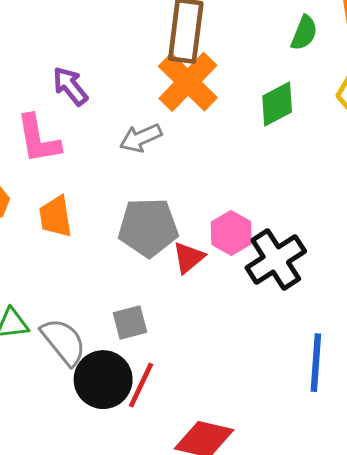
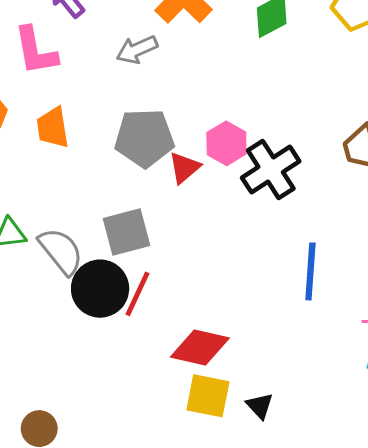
gray square: (130, 322) -> (126, 232), size x1.4

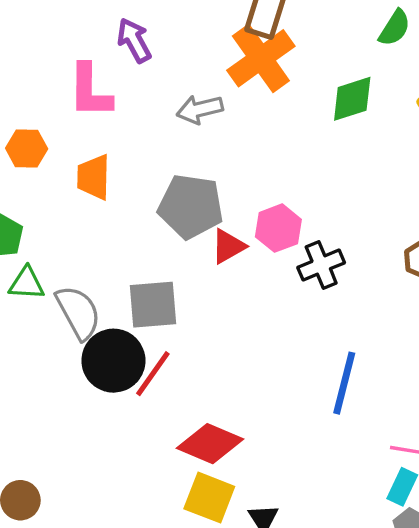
black cross: (271, 170) -> (321, 265), size x0.7

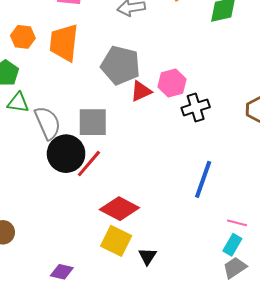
orange hexagon: (27, 149) -> (23, 37), moved
orange trapezoid: (94, 177) -> (64, 43), size x1.4

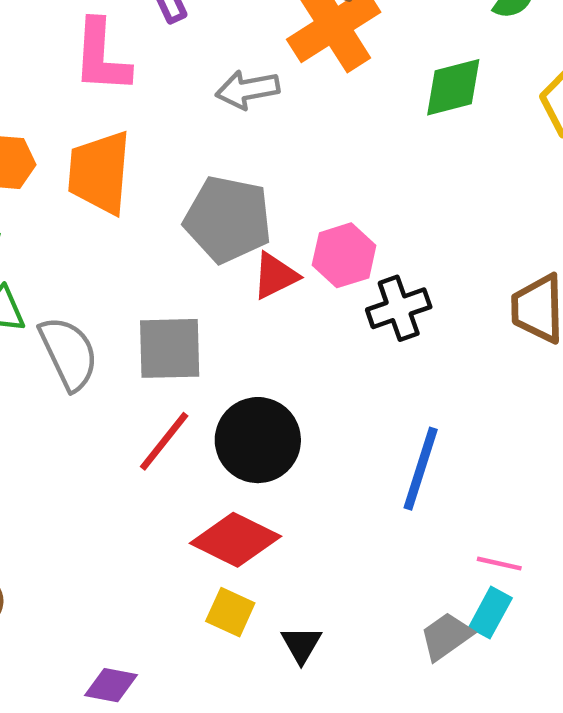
black circle: (66, 154) -> (258, 440), moved
yellow square: (116, 241) -> (230, 612), size x0.7
gray trapezoid: (235, 268) -> (446, 636), moved

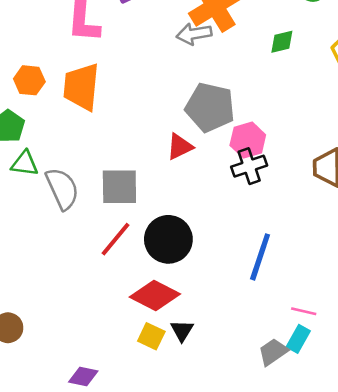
green diamond: (453, 87) -> (282, 42), size x0.7
gray arrow: (248, 90) -> (194, 34), moved
gray pentagon: (228, 219) -> (210, 107), moved
pink hexagon: (344, 255) -> (248, 140), moved
black triangle: (301, 644) -> (182, 331), moved

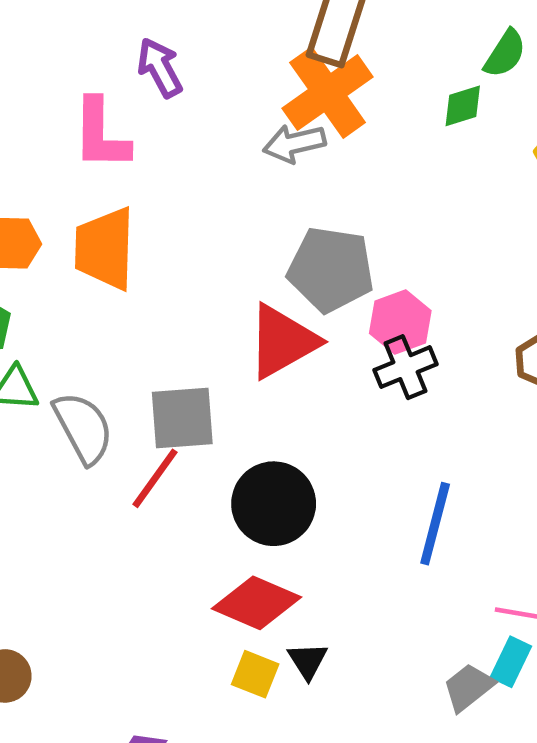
green diamond: (282, 42) -> (463, 106), moved
red triangle: (180, 147) -> (282, 341), size x1.6
red line: (115, 239) -> (155, 478), moved

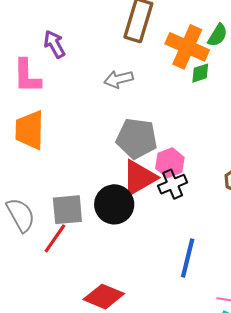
orange cross: (328, 93) -> (187, 47), moved, turned -30
green diamond: (463, 106) -> (200, 73), moved
red triangle: (282, 341) -> (139, 178), moved
black circle: (274, 504) -> (114, 204), moved

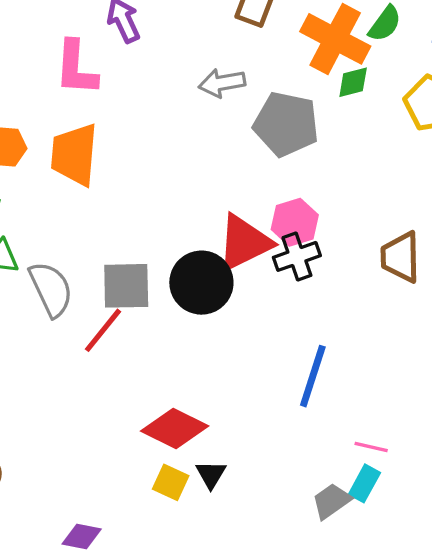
gray pentagon: (137, 138) -> (286, 124), moved

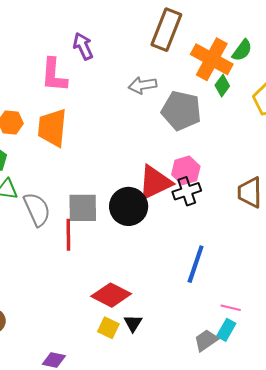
green diamond: (353, 82) -> (222, 86), turned -40
red line: (103, 330) -> (68, 235), turned -40

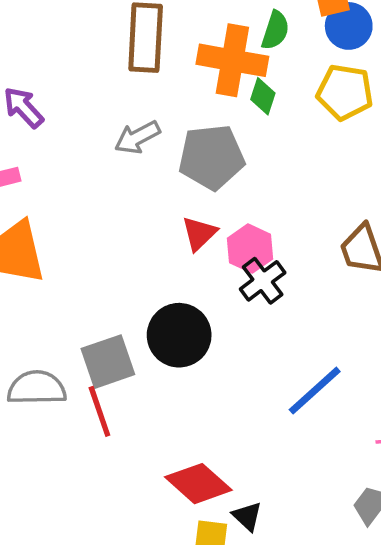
red triangle: (155, 182) -> (199, 233), moved, size x0.6
gray semicircle: (37, 209) -> (37, 388), turned -48
blue line: (196, 264) -> (315, 391), turned 48
red diamond: (111, 295) -> (198, 484), turned 33

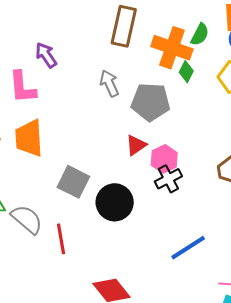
gray arrow: (137, 137) -> (109, 83), turned 84
gray square: (108, 362) -> (73, 182), moved, turned 36
gray semicircle: (37, 388) -> (27, 219), turned 32

